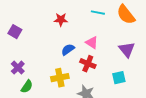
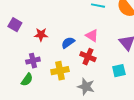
red star: (61, 20) -> (41, 35), moved
purple cross: (18, 68) -> (33, 61), moved, turned 32

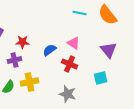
purple cross: (33, 61) -> (15, 60), moved
yellow cross: (60, 71) -> (30, 82), moved

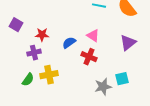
purple triangle: (109, 50) -> (128, 43), turned 30
cyan square: (101, 78) -> (122, 79), moved
gray star: (68, 94) -> (103, 87), moved, turned -30

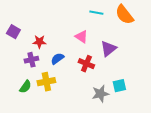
pink triangle: (93, 36) -> (81, 37), moved
blue semicircle: (69, 43) -> (57, 59), moved
purple triangle: (128, 43) -> (108, 49), moved

